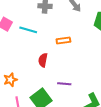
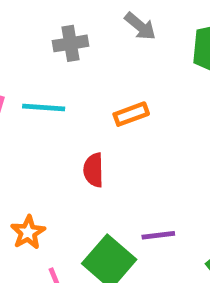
purple line: (64, 84) -> (158, 235), moved

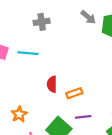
gray arrow: (140, 26) -> (88, 17), moved
orange rectangle: (131, 114) -> (74, 93), moved

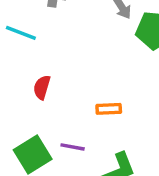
orange rectangle: (74, 93) -> (109, 109), moved

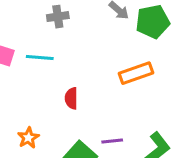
orange rectangle: (109, 109) -> (136, 73), moved, size x1.5

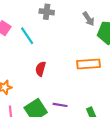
cyan line: (40, 57) -> (27, 36), turned 36

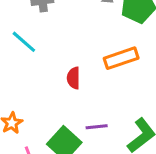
red semicircle: (41, 69) -> (74, 78), moved

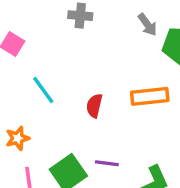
cyan line: (24, 42) -> (43, 90), moved

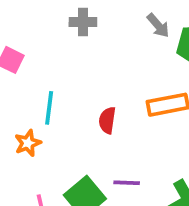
cyan line: (43, 90) -> (49, 108), turned 48
orange star: (18, 138) -> (28, 143), moved

